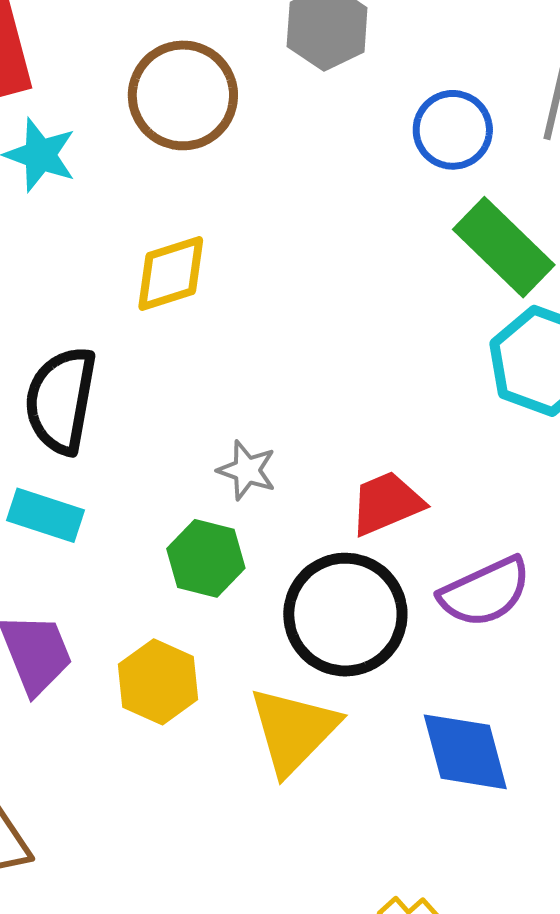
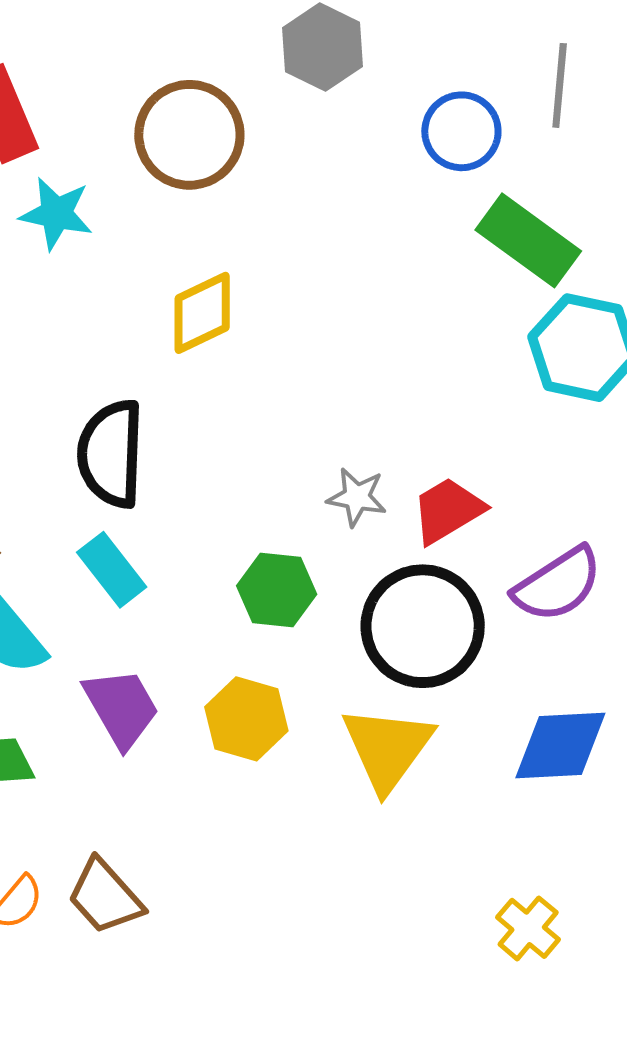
gray star: (247, 470) -> (357, 497), moved
cyan rectangle: (45, 515) -> (112, 570), turned 42
blue diamond: (465, 752) -> (560, 745), turned -70

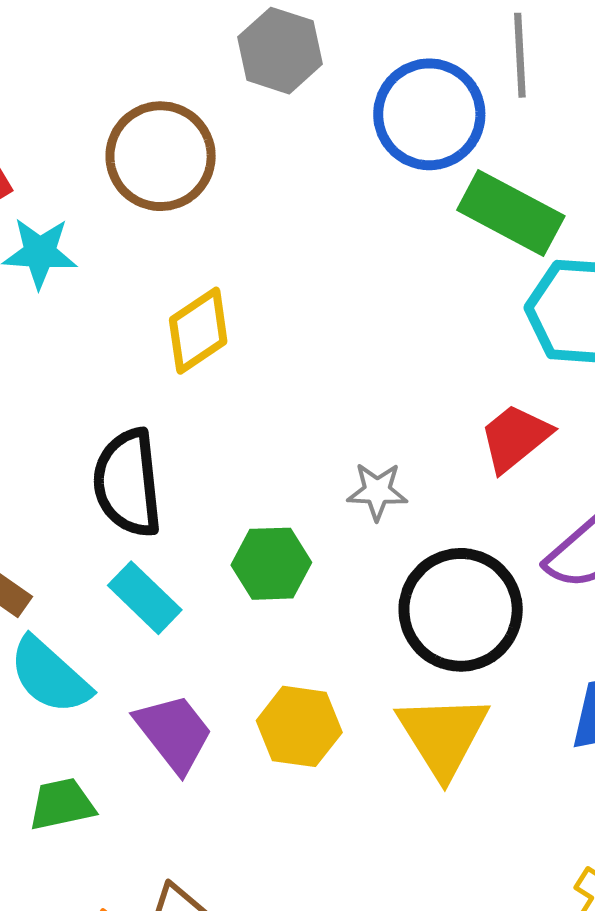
blue circle: (461, 131) -> (429, 114), size x1.4
red trapezoid: (448, 510) -> (515, 438), moved
green hexagon: (277, 590) -> (271, 564), moved

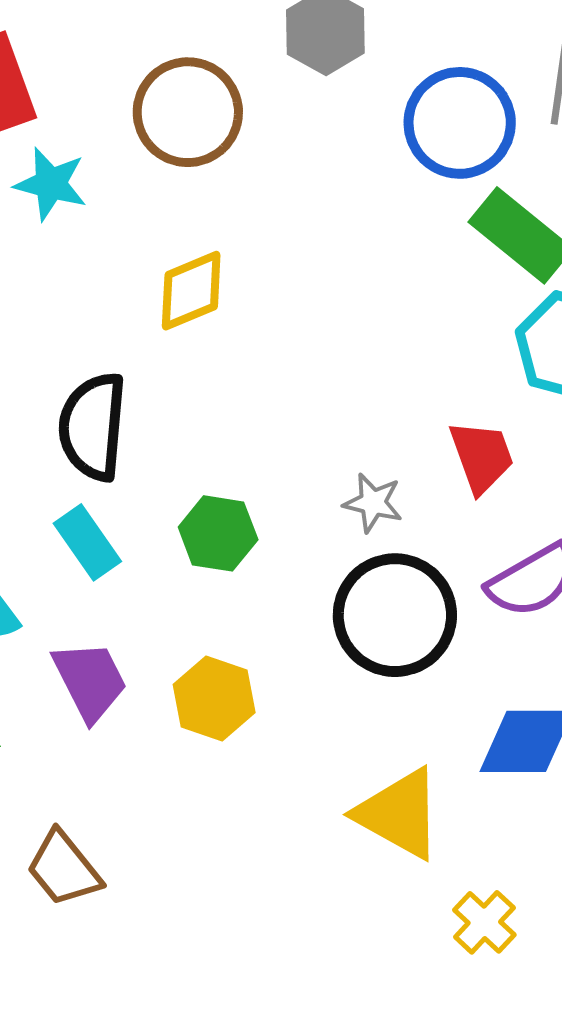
red trapezoid: (515, 438) -> (482, 457), turned 98
gray star: (377, 491) -> (373, 503), moved
yellow triangle: (443, 736) -> (399, 814), moved, turned -40

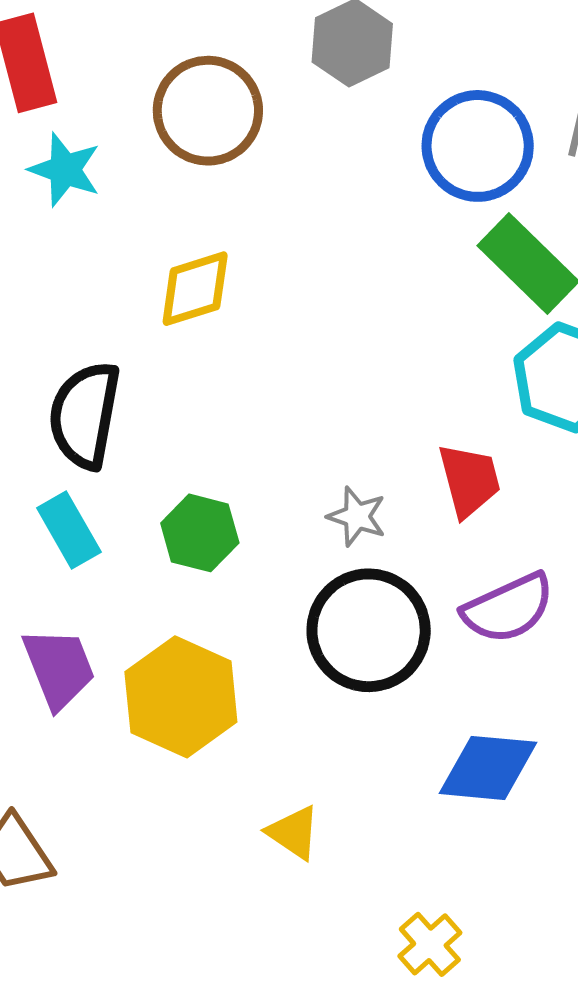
yellow hexagon: (214, 698) -> (181, 697), size x1.4
yellow triangle: (399, 814) -> (294, 833), moved, size x0.6

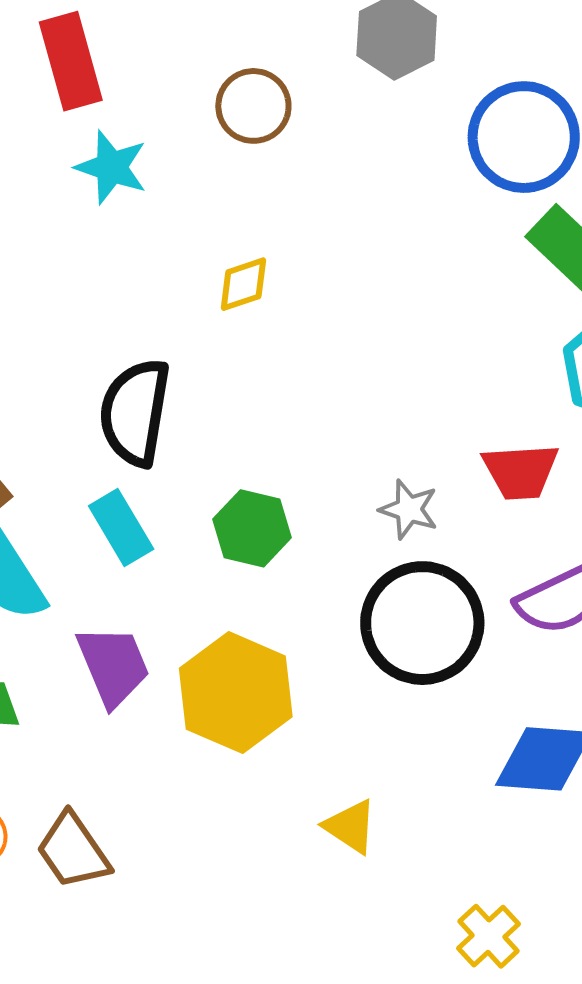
brown circle: (208, 111) -> (253, 106), size x0.7
yellow diamond: (195, 289) -> (243, 284), size x0.7
red trapezoid: (469, 480) -> (521, 471), turned 102

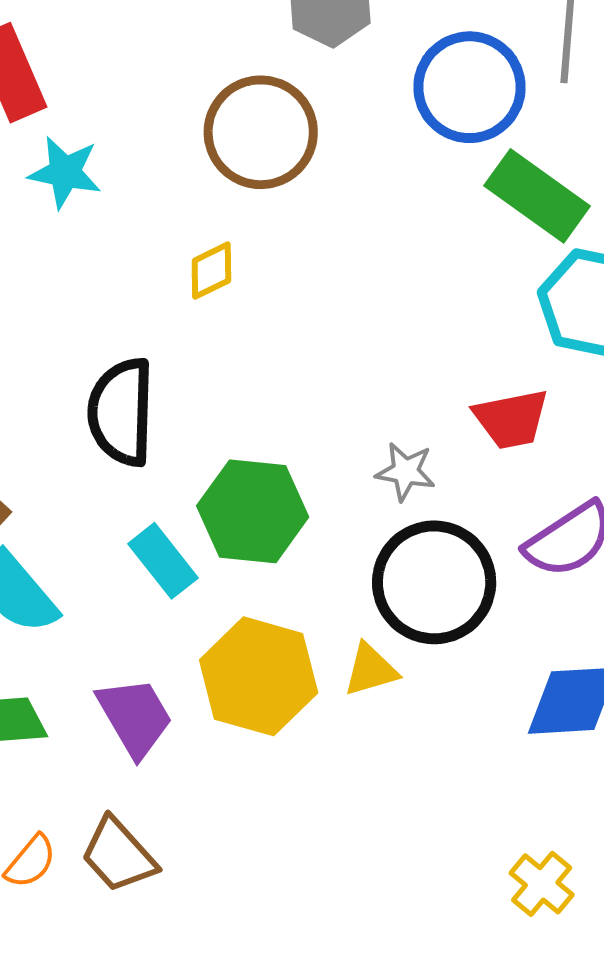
brown circle: (253, 106) -> (261, 132), moved, size x1.5
cyan rectangle: (121, 527) -> (163, 561), moved
green hexagon: (252, 528) -> (253, 511), size x1.4
purple trapezoid: (113, 666) -> (135, 717), moved
yellow triangle: (350, 826) -> (371, 670), moved, turned -42

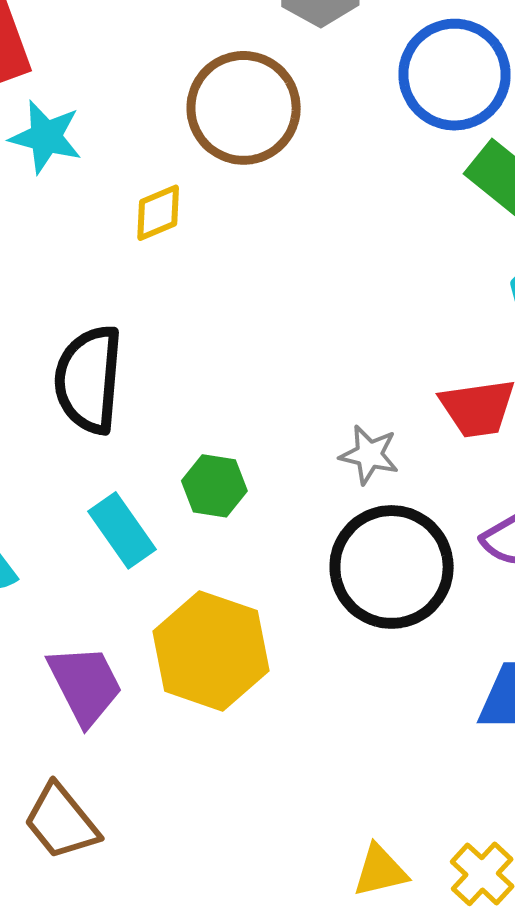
yellow diamond: (211, 271) -> (158, 213), moved
green hexagon: (253, 511) -> (214, 486), size x0.6
yellow triangle: (371, 670) -> (380, 871), moved

